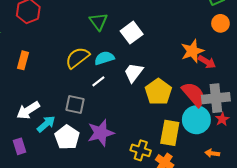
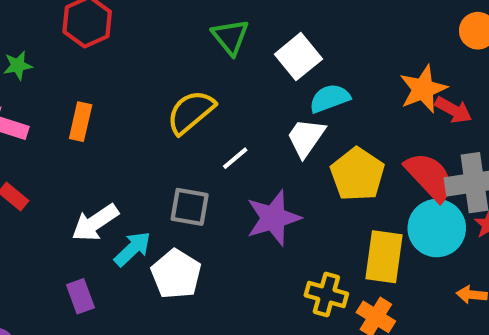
cyan semicircle: (104, 58) -> (330, 98), moved
purple star: (101, 133) -> (273, 218), moved

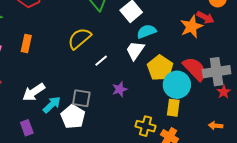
red arrow: (453, 110) -> (205, 17), moved
gray square: (190, 207) -> (81, 98), moved
purple star: (273, 218) -> (120, 89), size x0.6
cyan circle: (437, 228) -> (177, 85), moved
yellow rectangle: (384, 257) -> (173, 108), size x0.7

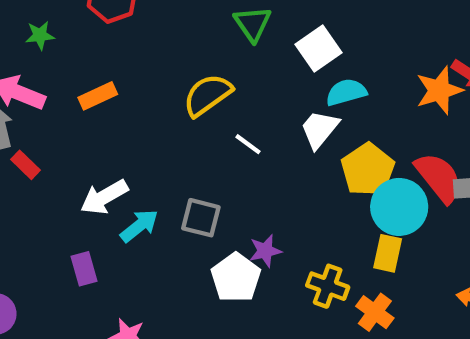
orange rectangle: (26, 43) -> (98, 96), turned 48
white line: (101, 61) -> (248, 144), turned 72
purple star: (120, 89) -> (265, 251), moved
white pentagon: (73, 117) -> (236, 278), moved

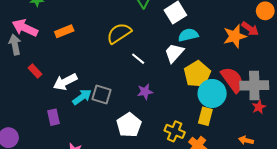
red rectangle: (25, 165) -> (35, 71), moved
gray square: (201, 218) -> (102, 95), moved
purple star: (265, 251) -> (145, 92), moved

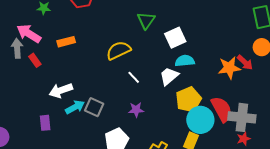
red rectangle: (35, 71) -> (35, 60), moved

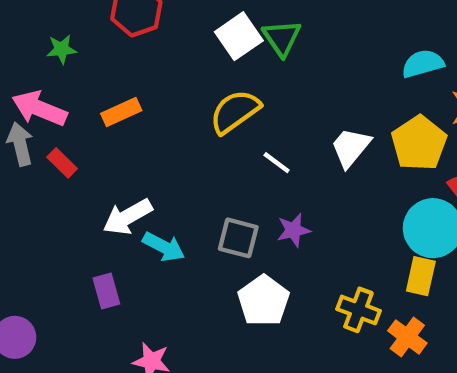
white square: (175, 38) -> (239, 36), moved
cyan semicircle: (185, 61) -> (423, 64), moved
yellow pentagon: (189, 99) -> (419, 143), moved
cyan arrow: (75, 107) -> (164, 247), turned 66
gray square: (94, 107) -> (238, 238), moved

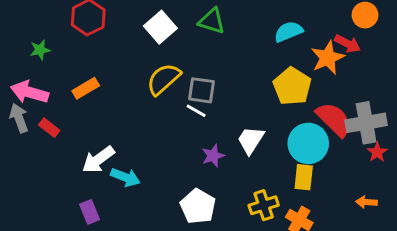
green triangle: (282, 38) -> (212, 21), moved, turned -32
white trapezoid: (351, 147) -> (251, 140), moved
gray square: (238, 238) -> (201, 90), moved
yellow cross: (358, 310) -> (264, 205), turned -32

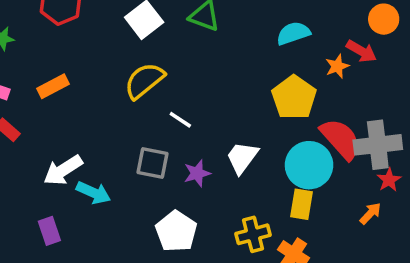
orange star: (328, 58) -> (337, 66), size x0.6
gray square: (201, 90) -> (152, 163), moved
orange arrow: (367, 202) -> (370, 213), moved, turned 126

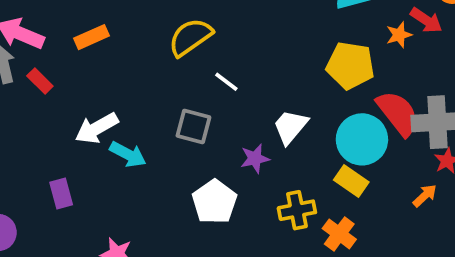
yellow pentagon: (294, 97) -> (350, 65), turned -30
purple star: (197, 173) -> (255, 158), moved
yellow rectangle: (302, 204) -> (351, 181), turned -68
purple rectangle: (49, 231) -> (61, 194), moved

